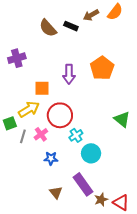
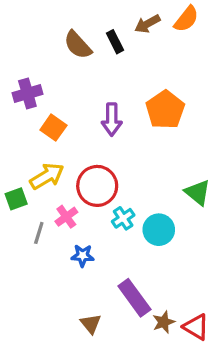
black rectangle: (71, 26) -> (115, 42), turned 40
orange square: (42, 88) -> (53, 128), moved, turned 35
gray line: (23, 136) -> (39, 233), moved
cyan circle: (91, 153) -> (159, 230), moved
brown triangle: (56, 192) -> (91, 324), moved

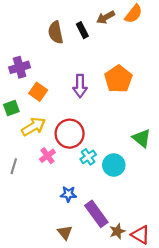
brown semicircle: (78, 45) -> (56, 32), turned 30
green square: (16, 199) -> (11, 108), moved
gray line: (39, 233) -> (14, 166), moved
blue star: (83, 256) -> (68, 194), moved

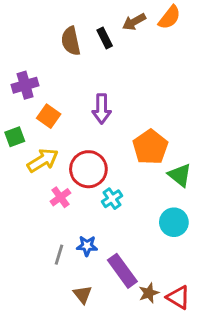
orange pentagon: (118, 79) -> (150, 147), moved
cyan circle: (114, 165) -> (174, 222), moved
gray line: (14, 166) -> (59, 255), moved

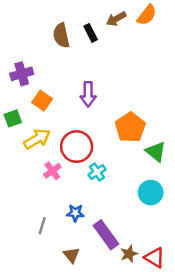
gray line: (59, 255) -> (42, 226), moved

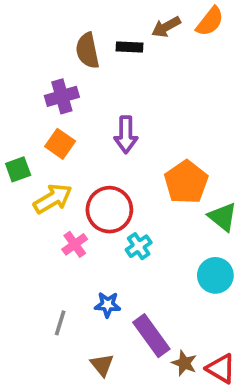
black rectangle: (91, 33) -> (129, 47), turned -60
purple cross: (22, 74) -> (62, 96), moved
brown star: (129, 254) -> (184, 363), turned -30

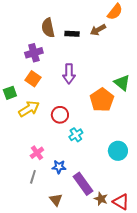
brown arrow: (166, 27) -> (98, 30), moved
black rectangle: (129, 47) -> (72, 34), moved
red circle: (109, 210) -> (60, 115), size x0.7
green triangle: (223, 217) -> (122, 83), moved
pink cross: (75, 244) -> (37, 153), moved

